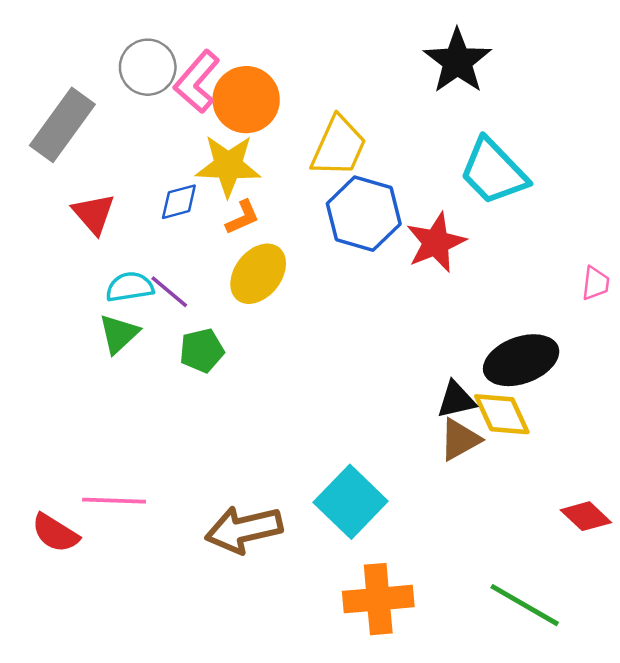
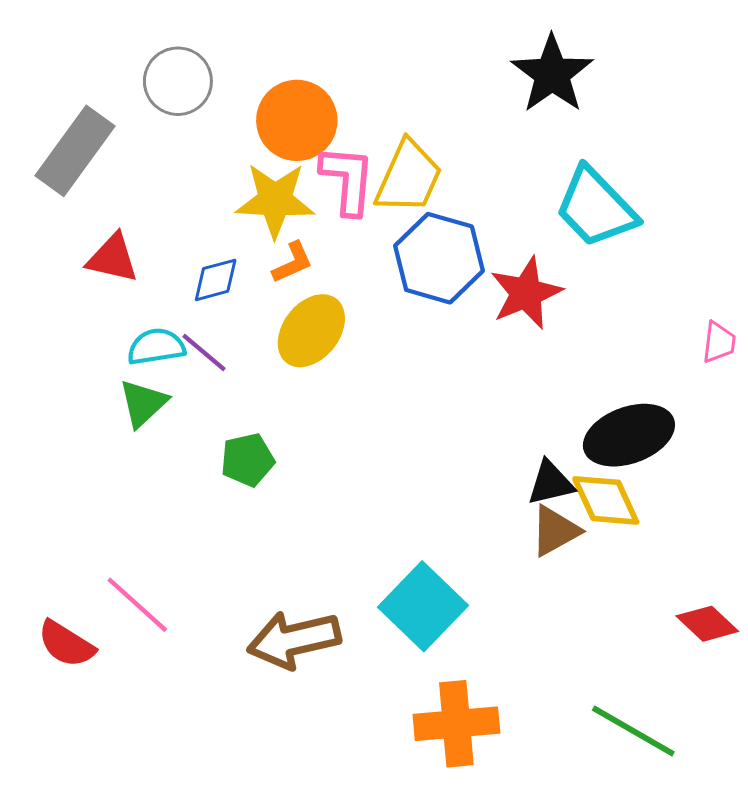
pink L-shape: (197, 82) -> (348, 180), moved, turned 144
blue diamond: (179, 202) -> (216, 280), moved
red triangle: (94, 214) -> (113, 258), turned -36
green pentagon: (202, 351) -> (248, 460), moved
pink line: (114, 501) -> (137, 605), turned 40

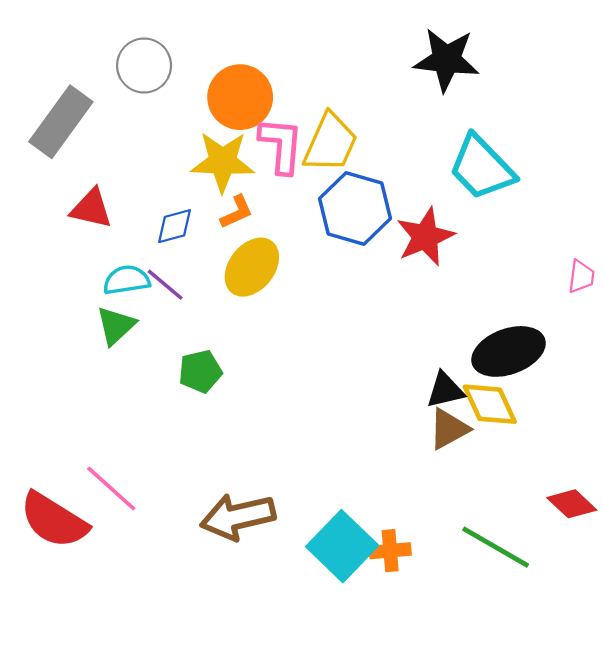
black star: (552, 74) -> (446, 60), turned -30
cyan square: (423, 606) -> (342, 546), moved
red semicircle: (66, 644) -> (54, 520), size x1.5
orange cross: (456, 724) -> (390, 551), moved, size x0.6
green line: (633, 731) -> (496, 547), moved

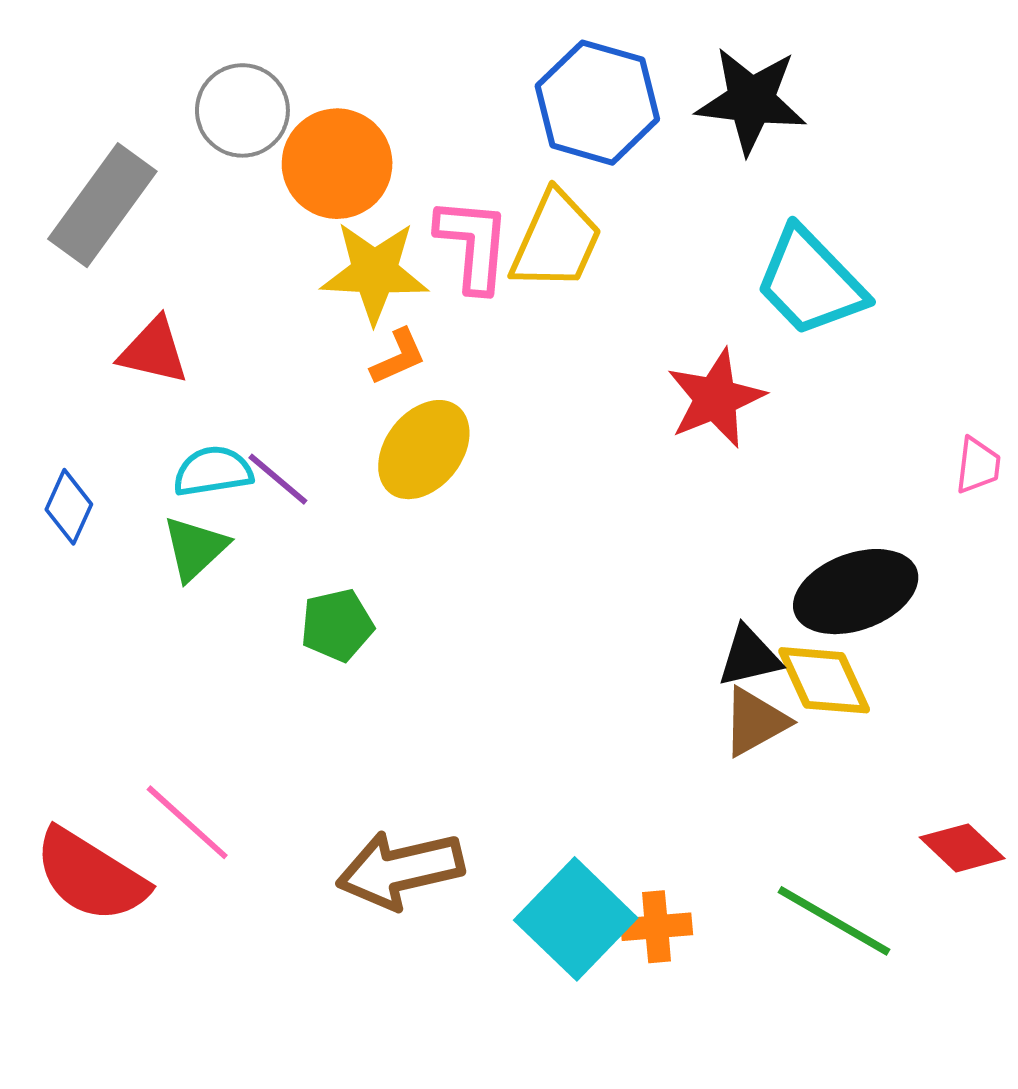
orange circle: (240, 97) -> (337, 164), moved
blue hexagon: (355, 209) -> (597, 103), moved
blue diamond: (175, 226) -> (69, 507), moved, turned -51

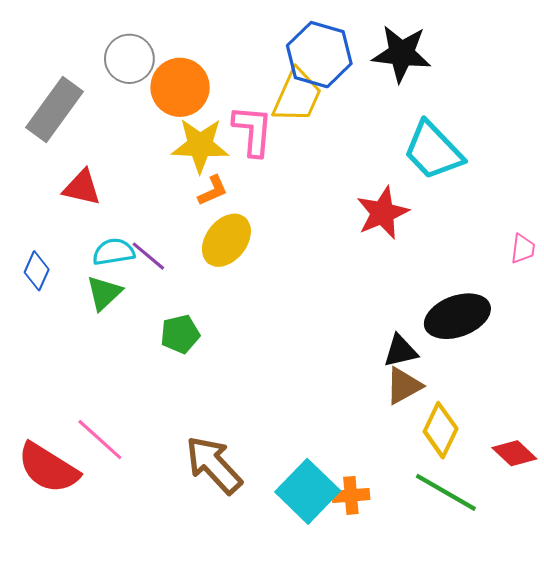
yellow trapezoid: (556, 241) -> (297, 96), moved
yellow diamond: (824, 680) -> (441, 430), moved, turned 50
brown arrow: (400, 870) -> (214, 465), turned 60

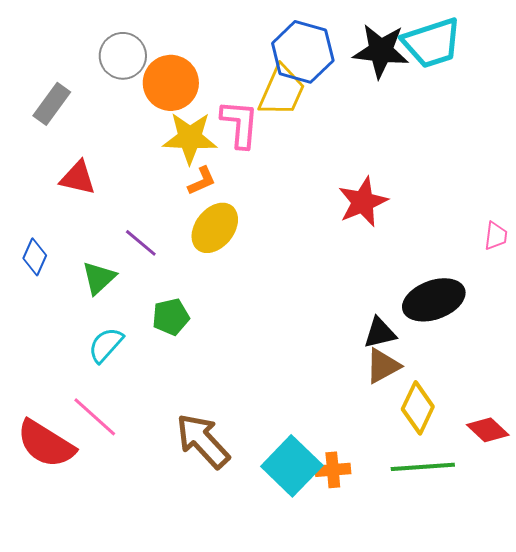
gray rectangle: (55, 109) -> (52, 104), size x0.7
cyan trapezoid: (433, 151) -> (432, 43), moved, turned -64
cyan semicircle: (114, 252) -> (106, 345), moved, turned -39
green line: (446, 492) -> (423, 467), turned -34

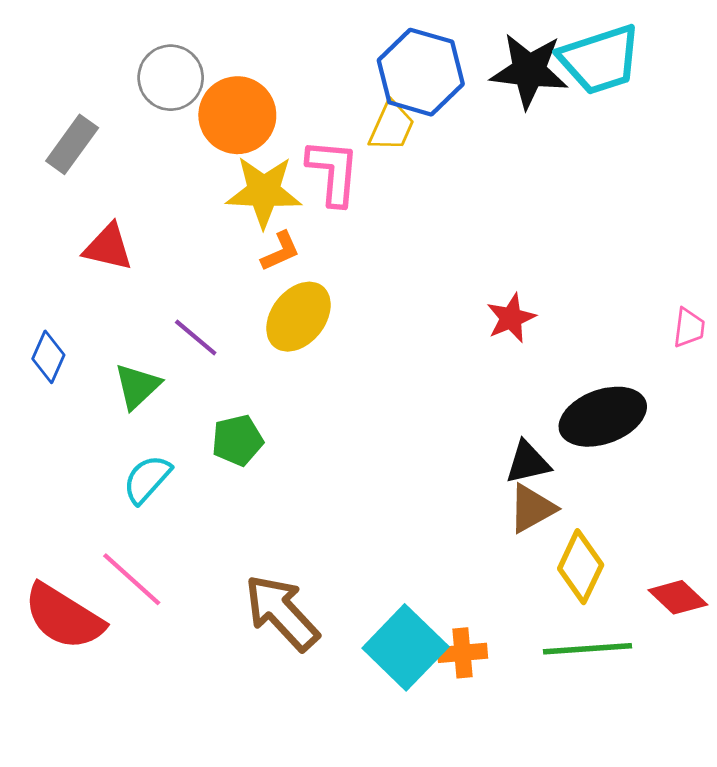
yellow trapezoid: (282, 91) -> (392, 126), size x0.7
red star: (363, 202) -> (511, 318), moved, size x0.7

